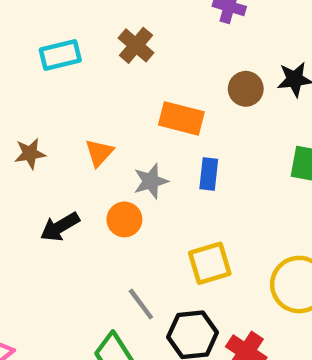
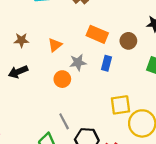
brown circle: (246, 89) -> (128, 41), moved
black arrow: (60, 227) -> (18, 72), moved
yellow square: (210, 263) -> (120, 105), moved

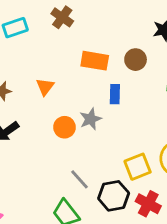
gray star: (78, 62) -> (91, 119), moved
yellow square: (120, 105) -> (138, 167), moved

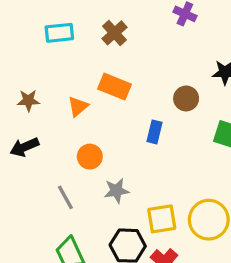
orange rectangle: (95, 61) -> (114, 87), moved
gray star: (91, 119) -> (117, 191), moved
gray line: (80, 179) -> (65, 197), moved

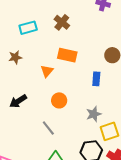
brown star: (28, 100) -> (15, 57), moved
gray star: (117, 191) -> (94, 114), moved

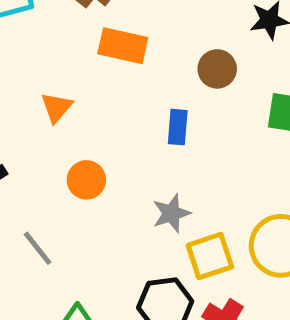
orange rectangle: (67, 55) -> (123, 46), moved
gray line: (48, 128) -> (38, 248), moved

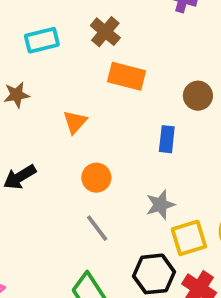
gray line: (38, 248) -> (97, 228), moved

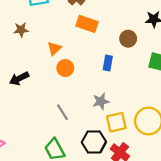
orange circle: (96, 178) -> (65, 68), moved

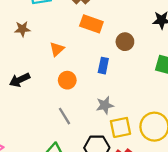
brown circle: (128, 39) -> (125, 42), moved
blue rectangle: (108, 63) -> (103, 66), moved
orange circle: (65, 68) -> (67, 80), moved

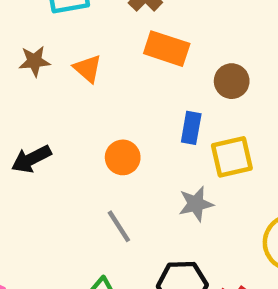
orange triangle: (57, 49) -> (88, 69), moved, turned -35
yellow square: (121, 127) -> (232, 157), moved

